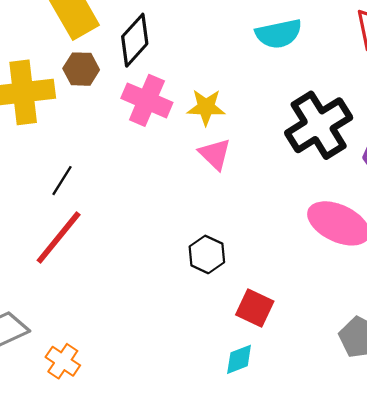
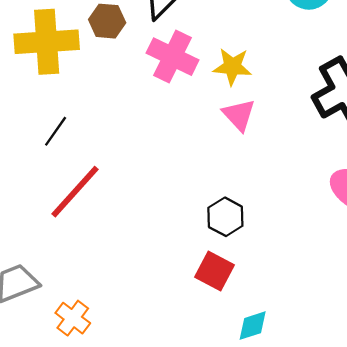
black line: (62, 181) -> (56, 131), moved
red square: (255, 308) -> (214, 271), moved

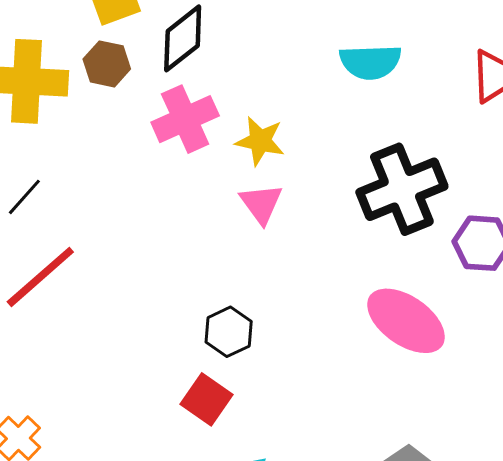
pink cross: (172, 57) -> (185, 119), turned 33

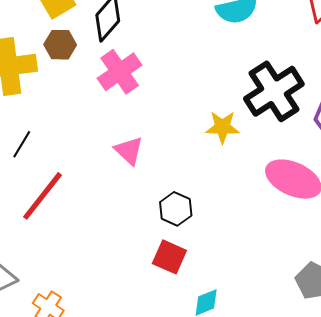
yellow star: (260, 141) -> (222, 127), moved
pink triangle: (261, 204) -> (129, 151), moved

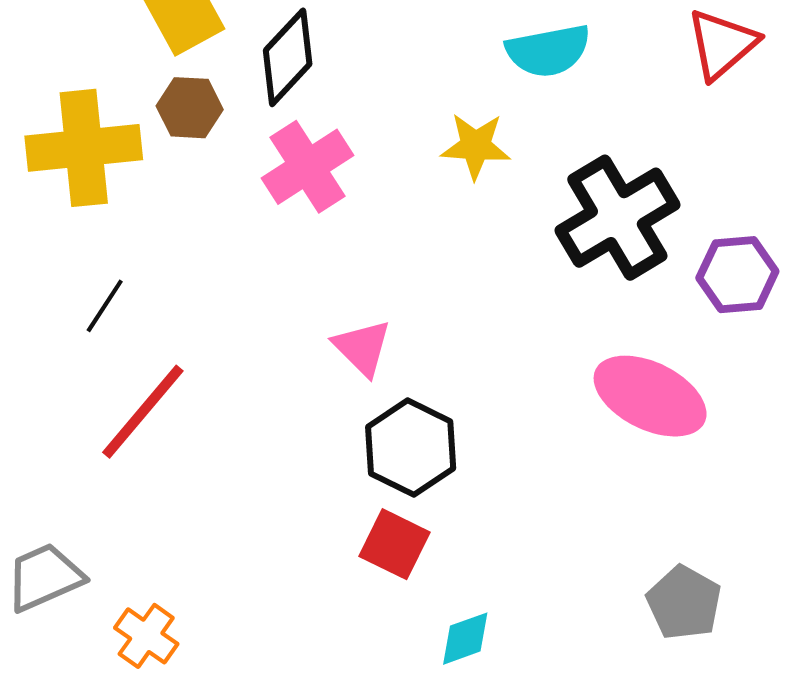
yellow star: (222, 127) -> (476, 146), moved
pink triangle: (129, 151) -> (362, 348), moved
black hexagon: (176, 209) -> (411, 448), size x1.4

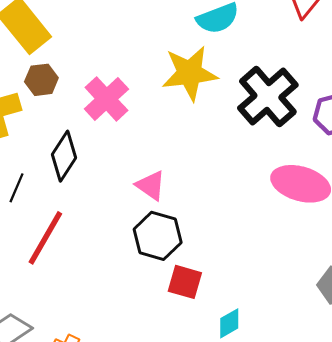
black diamond: (288, 57) -> (64, 156), moved
yellow star: (476, 146) -> (190, 73), size x1.6
black hexagon: (411, 448) -> (158, 236), moved

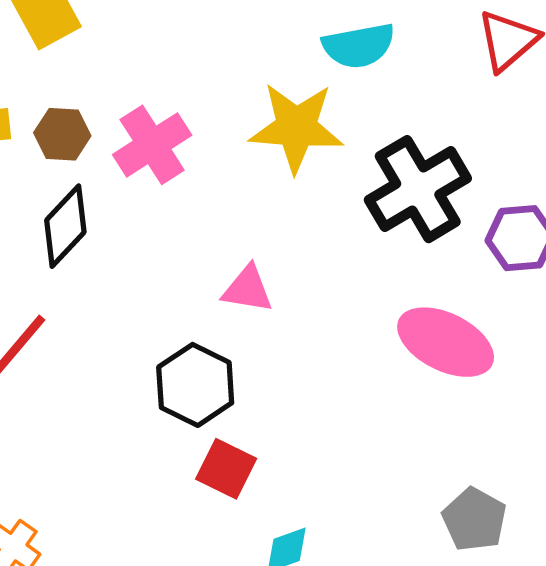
brown hexagon: (41, 80) -> (62, 134), moved
pink triangle: (151, 185) -> (248, 289), moved, turned -36

